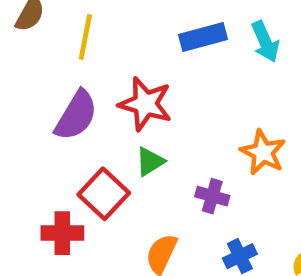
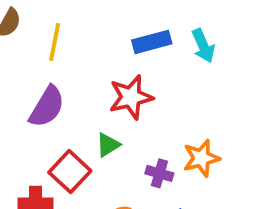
red star: (145, 104) -> (131, 97), moved, turned -30
orange star: (263, 152) -> (201, 158), moved, turned 30

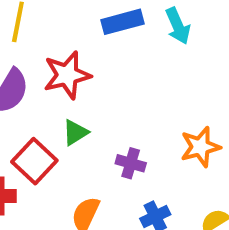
red star: (131, 97) -> (67, 75), moved
orange star: (201, 158) -> (200, 147), moved

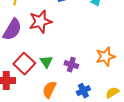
green triangle: (75, 132) -> (46, 62), moved, turned -32

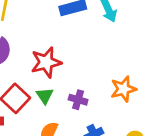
red star: (40, 22) -> (46, 62), moved

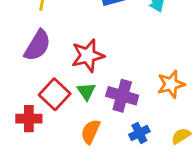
purple cross: (78, 100) -> (122, 96), size x1.5

